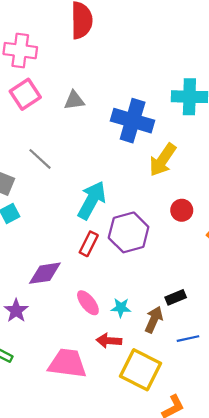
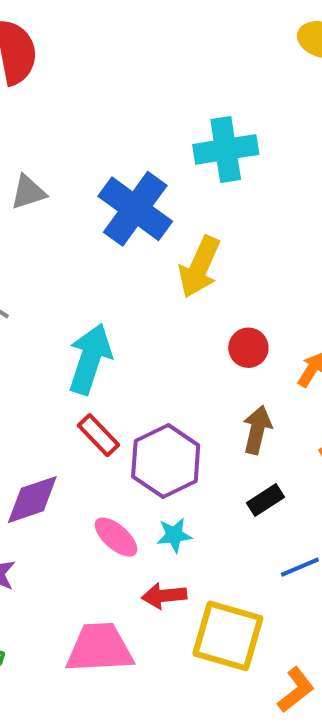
blue cross: (133, 121) -> (135, 209), turned 30
purple hexagon: (129, 232) -> (166, 461), moved
red rectangle: (89, 244) -> (99, 435), turned -60
brown arrow: (154, 320) -> (257, 430), moved

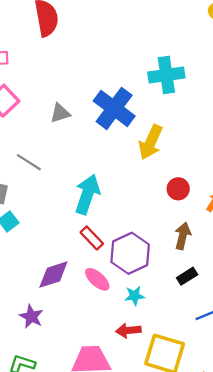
gray triangle: (28, 192) -> (60, 113), moved
pink ellipse: (116, 537) -> (97, 279), moved

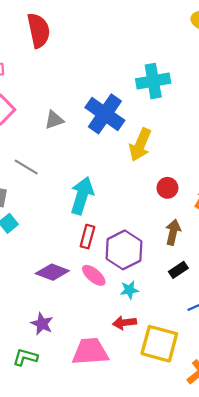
red rectangle: (92, 238) -> (87, 237), turned 60
purple diamond: (53, 275) -> (52, 272), turned 40
purple star: (31, 317) -> (42, 324), moved

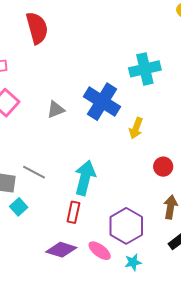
yellow arrow: (140, 145) -> (136, 128), size x0.7
gray line: (26, 167) -> (34, 172), moved
red rectangle: (87, 237) -> (73, 212), moved

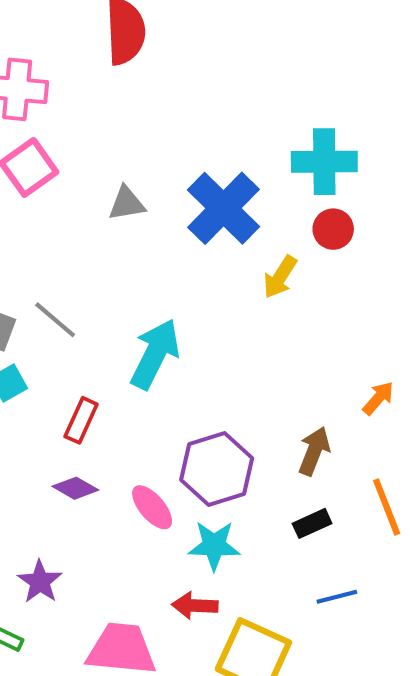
red circle: (163, 167) -> (333, 229), moved
red rectangle: (73, 212) -> (81, 420), moved
purple diamond: (61, 250) -> (75, 488), size x0.7
cyan star: (133, 262) -> (214, 545), size x1.4

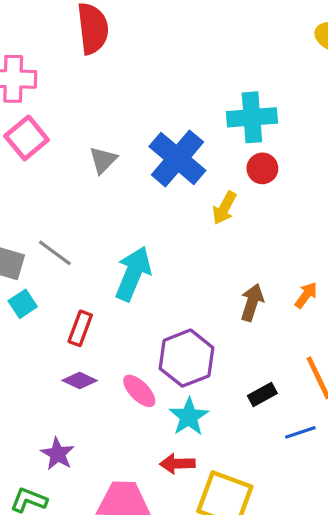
gray triangle: (127, 203) -> (103, 160), turned -32
brown arrow: (314, 451) -> (252, 302), moved
cyan star: (214, 545) -> (189, 417), turned -30
blue line: (337, 597) -> (300, 432), moved

